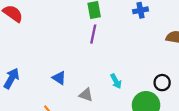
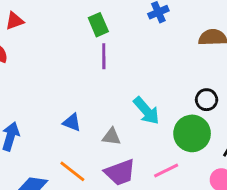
cyan arrow: (116, 81) -> (146, 111), size x1.5

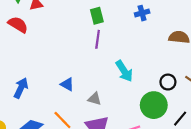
cyan arrow: (146, 111) -> (124, 71), moved

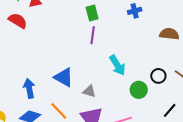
blue triangle: (67, 84) -> (64, 77), size x1.5
blue arrow: (21, 88) -> (29, 88), moved, turned -36
green circle: (154, 105) -> (139, 90), moved, size x0.7

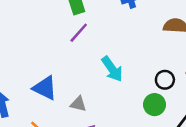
purple line: (93, 35) -> (79, 33), turned 36
green circle: (139, 90) -> (155, 105), moved

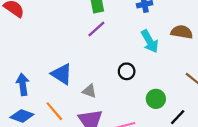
cyan arrow: (112, 69) -> (150, 41), moved
black circle: (165, 80) -> (127, 71), moved

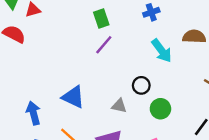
gray triangle: (89, 91) -> (119, 106), moved
green circle: (156, 99) -> (160, 109), moved

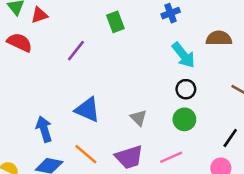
purple line: (104, 45) -> (76, 51), moved
black circle: (141, 85) -> (186, 89), moved
gray triangle: (119, 106) -> (139, 118), turned 35

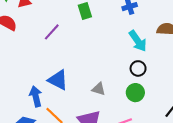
gray triangle: (139, 118) -> (99, 89), turned -32
blue arrow: (44, 129) -> (36, 96), moved

